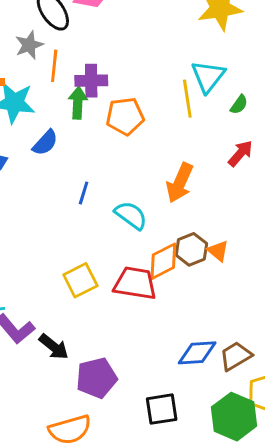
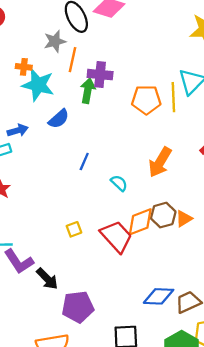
orange pentagon: (125, 116) -> (146, 100), moved
cyan semicircle: (131, 215) -> (119, 183), size x0.7
orange triangle: (218, 251) -> (184, 219), turned 42
yellow square: (80, 280) -> (74, 229), size x0.6
red trapezoid: (135, 283) -> (116, 237), turned 32

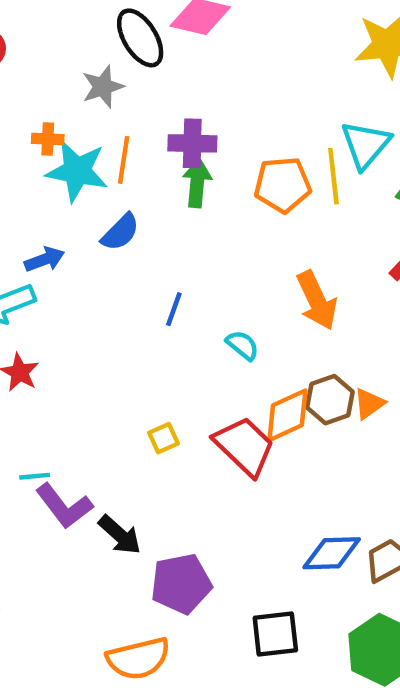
orange line: (73, 60) -> (124, 160), moved
green arrow: (88, 91) -> (197, 183), moved
orange arrow: (160, 162) -> (317, 300), turned -52

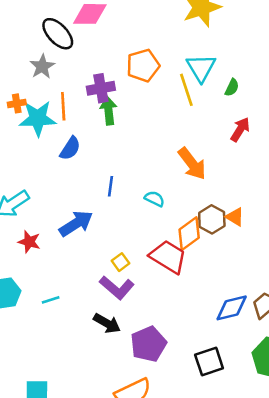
orange pentagon: (283, 185) -> (143, 66), moved
blue arrow: (45, 259) -> (76, 223), moved, size x1.5
orange triangle: (369, 404) -> (235, 217), turned -42
purple L-shape: (64, 506) -> (117, 288), moved

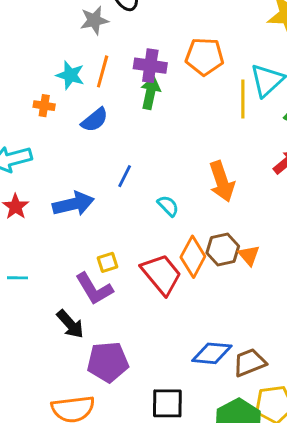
orange cross: (17, 103) -> (44, 106), moved
cyan star: (38, 118) -> (70, 75), size x0.7
orange diamond: (189, 234) -> (193, 257), turned -44

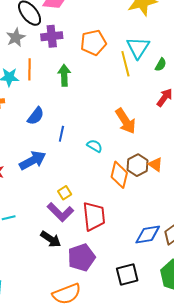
purple cross: (150, 66) -> (52, 36), moved
blue semicircle: (95, 120) -> (36, 116), moved
red trapezoid: (161, 274) -> (94, 216), moved, turned 48

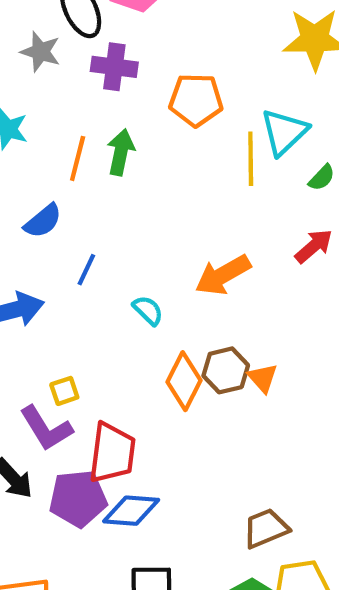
gray star: (16, 37) -> (40, 52), turned 30
orange line: (30, 69) -> (78, 158), moved
orange arrow: (126, 121) -> (223, 275), turned 80
blue diamond: (148, 234) -> (131, 511), moved
purple pentagon: (81, 257) -> (78, 499), moved

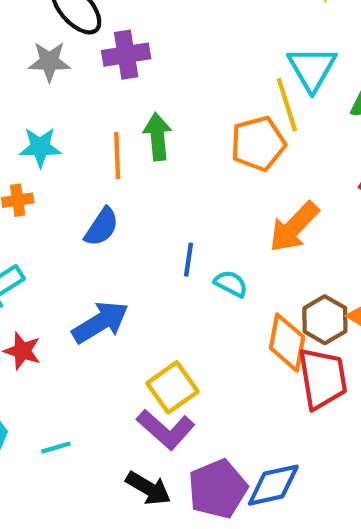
orange pentagon: (196, 100) -> (258, 144), moved
blue line: (86, 270) -> (189, 260), moved
yellow square: (64, 391) -> (173, 387), size x1.6
red trapezoid: (112, 453) -> (323, 378), moved

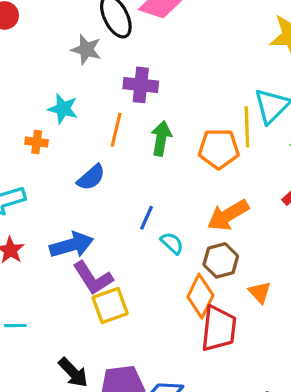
purple cross: (126, 55) -> (141, 85), moved
green arrow: (158, 137) -> (161, 138), moved
brown hexagon: (325, 320) -> (221, 260), moved
purple L-shape: (166, 429) -> (93, 278), moved

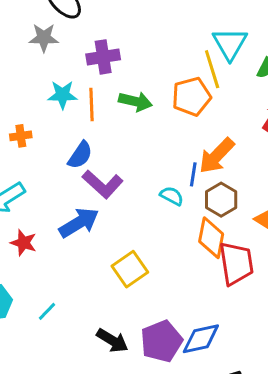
cyan star: (63, 109) -> (63, 95), moved
green arrow: (161, 138) -> (135, 101), turned 108
blue line: (147, 218) -> (193, 174), moved
purple L-shape: (93, 278) -> (103, 184), moved
cyan line: (15, 326) -> (47, 311), turned -30

